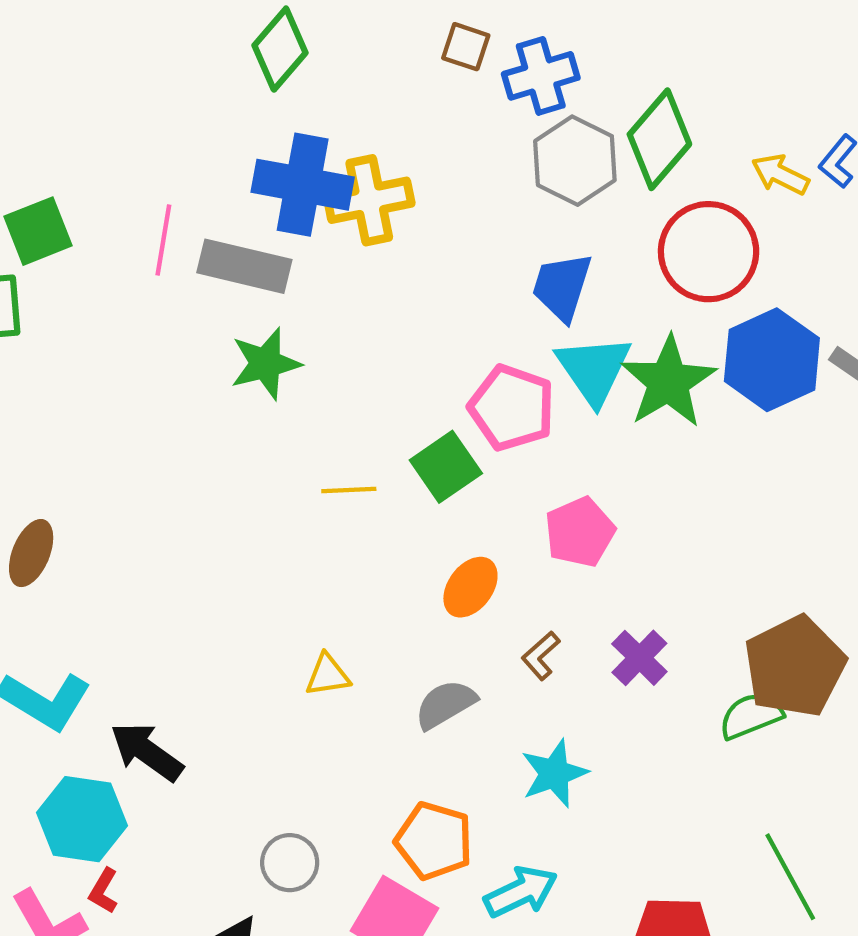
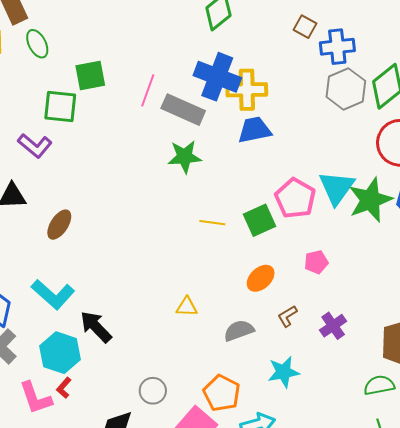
blue trapezoid: (562, 287) -> (255, 130), moved, turned 51
pink pentagon: (580, 532) -> (316, 262), size x0.7
green semicircle: (751, 716) -> (379, 385), moved

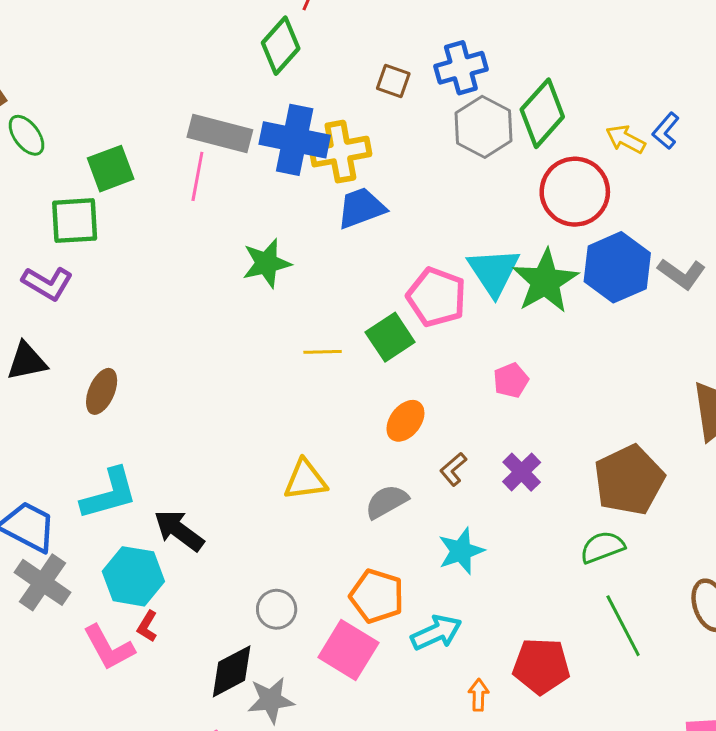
brown square: (305, 27) -> (393, 81), moved
gray rectangle: (183, 110) -> (220, 133), moved
pink pentagon: (316, 262) -> (511, 380), moved
cyan L-shape: (53, 294) -> (109, 494), turned -48
yellow triangle: (187, 307) -> (305, 480), size x1.4

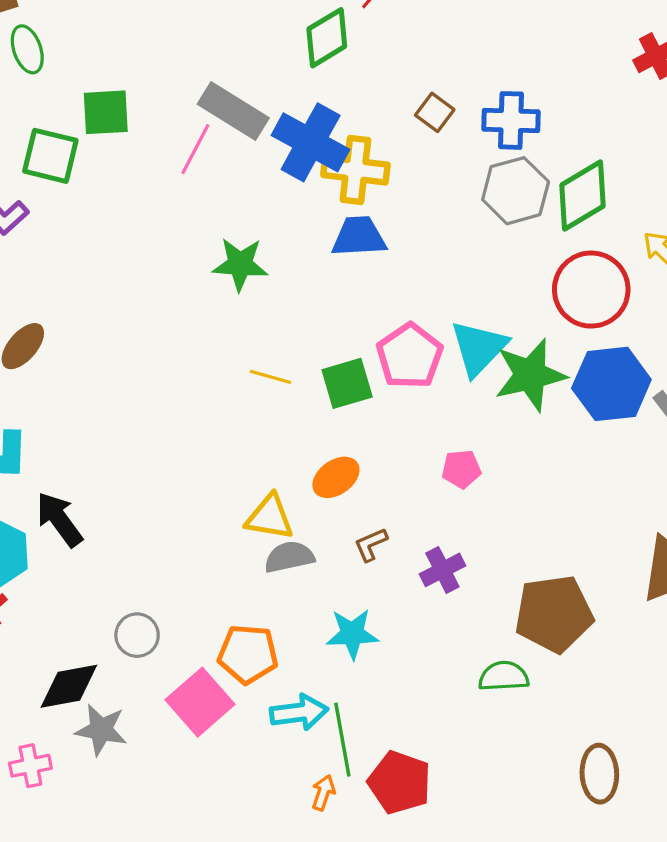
yellow triangle: (305, 480) -> (270, 517), moved
orange pentagon: (377, 596) -> (248, 654), turned -30
green line: (623, 626) -> (342, 740), moved

